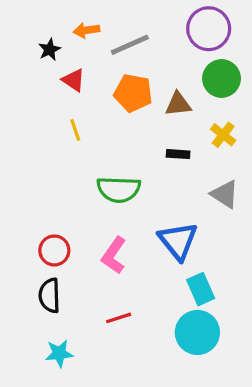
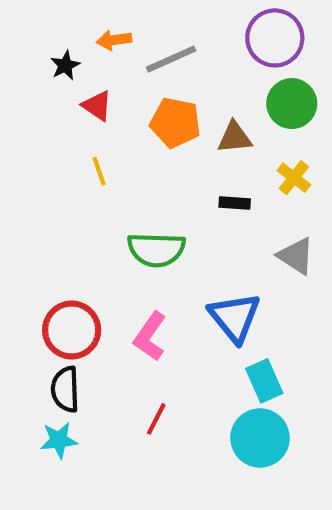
red circle: (54, 250) -> (72, 330), size x1.4
red line: (119, 318) -> (156, 419), turned -45
cyan star: (59, 353) -> (59, 440), moved

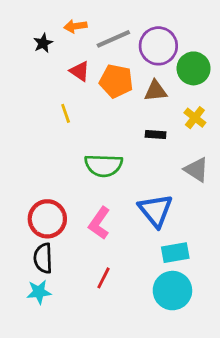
purple circle: (275, 38) -> (158, 46), moved
red triangle: (97, 106) -> (80, 71), moved
cyan rectangle: (264, 381) -> (175, 253), turned -76

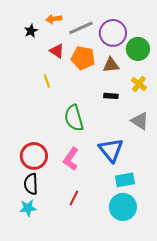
green semicircle: (104, 165) -> (74, 118), turned 72

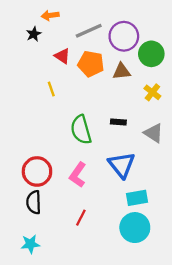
orange arrow: (54, 19) -> (50, 15), moved
black rectangle: (111, 96) -> (118, 122), moved
cyan star: (28, 208) -> (30, 244), moved

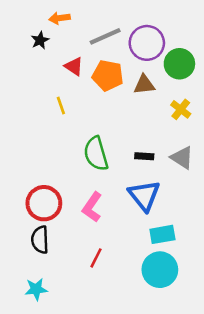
black rectangle: (118, 122) -> (144, 156), moved

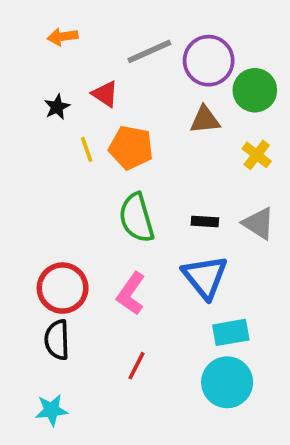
orange arrow: (60, 18) -> (63, 37), moved
black star: (40, 40) -> (57, 107), moved
orange pentagon: (108, 75) -> (131, 148), moved

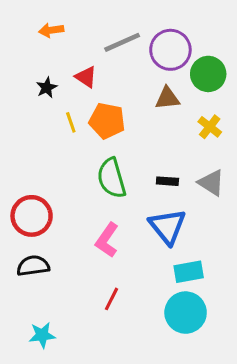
red circle: (63, 288) -> (32, 216), moved
black semicircle: (57, 340) -> (33, 266), moved, turned 84

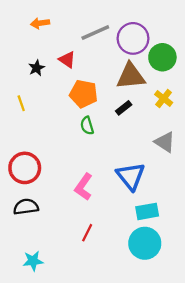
brown triangle: (167, 98) -> (131, 76), size x1.5
yellow line: (71, 122) -> (21, 103), moved
green semicircle: (112, 178) -> (87, 126), moved, size x0.6
black rectangle: (167, 181) -> (124, 108), moved, turned -42

